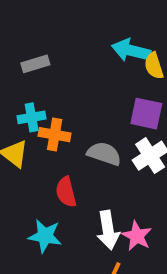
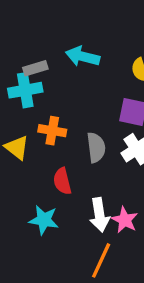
cyan arrow: (131, 50) -> (83, 56), moved
cyan cross: (32, 117) -> (25, 90), moved, size x1.4
gray semicircle: (104, 154) -> (96, 147), turned 64

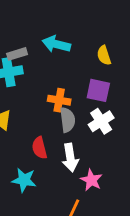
orange cross: (52, 131) -> (59, 100), moved
white arrow: (99, 215) -> (70, 158), moved

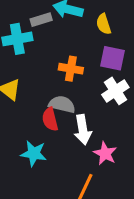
gray rectangle: (17, 54) -> (41, 20), moved
yellow semicircle: (104, 55) -> (104, 24), moved
gray semicircle: (67, 120) -> (62, 104), moved, turned -70

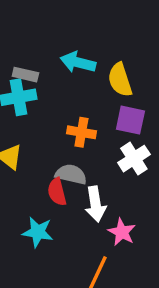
gray rectangle: (41, 20) -> (25, 75), moved, turned 30
yellow semicircle: (104, 24) -> (120, 80), size x1.4

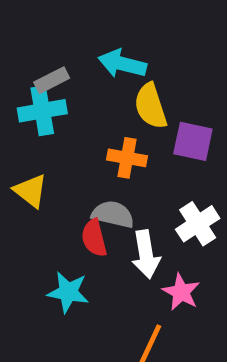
gray rectangle: (25, 75) -> (52, 80), turned -40
yellow semicircle: (120, 80) -> (151, 106), moved
white cross: (134, 159) -> (198, 224), moved

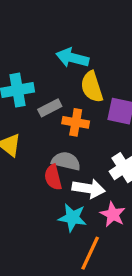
gray rectangle: (52, 80) -> (50, 108), moved
white arrow: (146, 254) -> (89, 189), turned -72
cyan star: (68, 292) -> (72, 218), moved

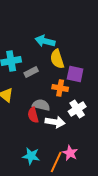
orange cross: (76, 122) -> (60, 88), moved
pink star: (113, 214) -> (70, 153), moved
cyan star: (72, 218) -> (31, 156), moved

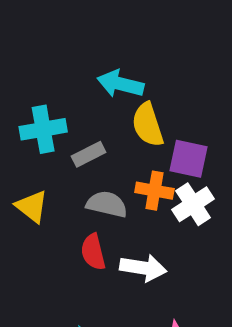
gray semicircle: (41, 105) -> (107, 204), moved
white cross: (77, 109) -> (193, 204), moved

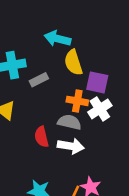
gray semicircle: (107, 204) -> (69, 122), moved

